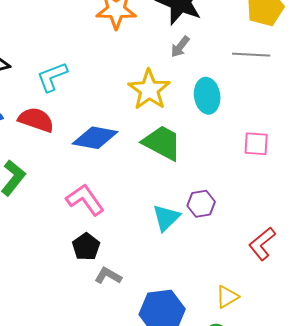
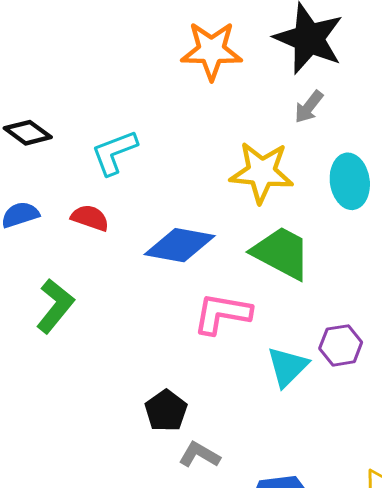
yellow star: (149, 90) -> (262, 172), turned -30
red semicircle: (36, 120) -> (90, 218), size x0.7
pink L-shape: (85, 200) -> (222, 314), moved, turned -45

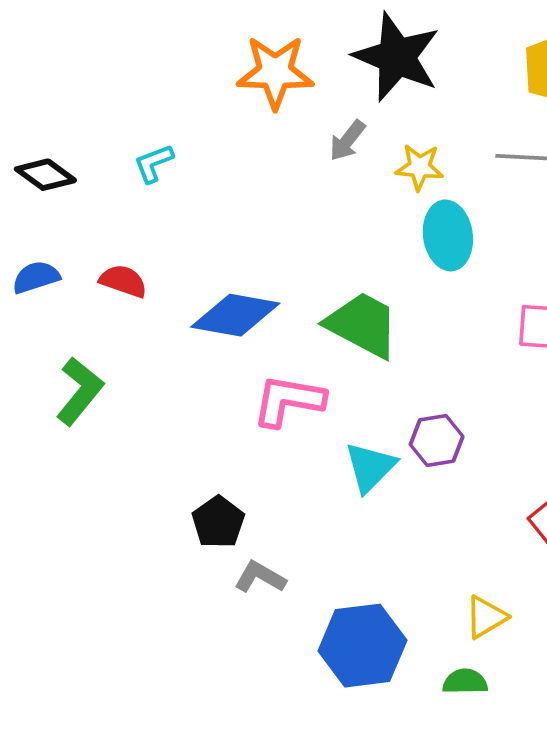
gray arrow: (309, 107) -> (347, 141), moved
cyan L-shape: (114, 152) -> (154, 163), moved, size x0.7
yellow star: (262, 172) -> (419, 167), moved, size x0.6

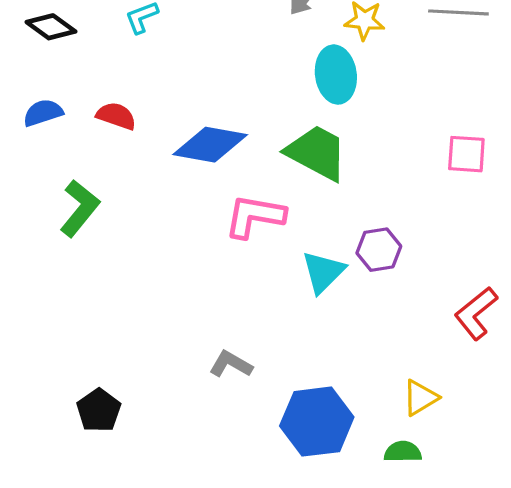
cyan ellipse: (448, 235) -> (336, 75), moved
black pentagon: (218, 522) -> (99, 410), moved

